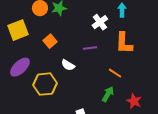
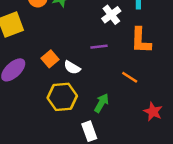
orange square: (50, 41) -> (50, 59), moved
yellow hexagon: (45, 84) -> (62, 97), moved
green arrow: (108, 94) -> (101, 103), moved

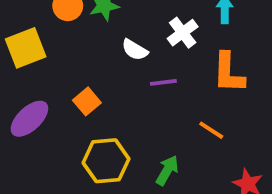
white semicircle: (72, 67) -> (135, 50), moved

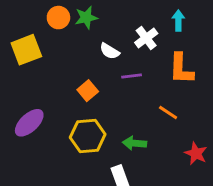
orange square: (87, 101) -> (88, 91), moved
purple ellipse: (29, 119) -> (29, 123), moved
green arrow: (167, 170) -> (134, 143), turned -115

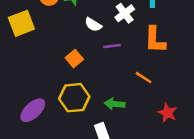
purple ellipse: (29, 123) -> (33, 110), moved

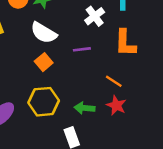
white semicircle: (93, 25) -> (44, 33), moved, size x1.5
red star: (168, 113) -> (116, 105), moved

